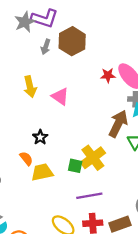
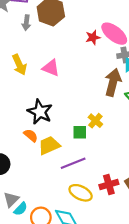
black star: (40, 137) -> (40, 112), size x1.6
yellow cross: (93, 158) -> (95, 121), size x0.6
purple line: (89, 196) -> (73, 163), moved

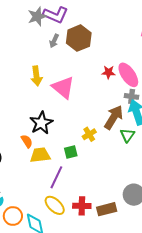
pink triangle: (51, 68) -> (63, 87), size x1.4
yellow cross: (95, 121) -> (89, 134), moved
green square: (80, 132) -> (71, 152), turned -32
purple line: (73, 163) -> (56, 177), turned -60

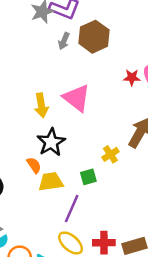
yellow arrow: (36, 76) -> (41, 105), moved

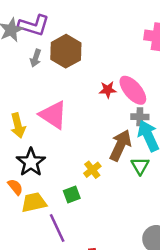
purple line: (72, 209) -> (57, 228), turned -44

